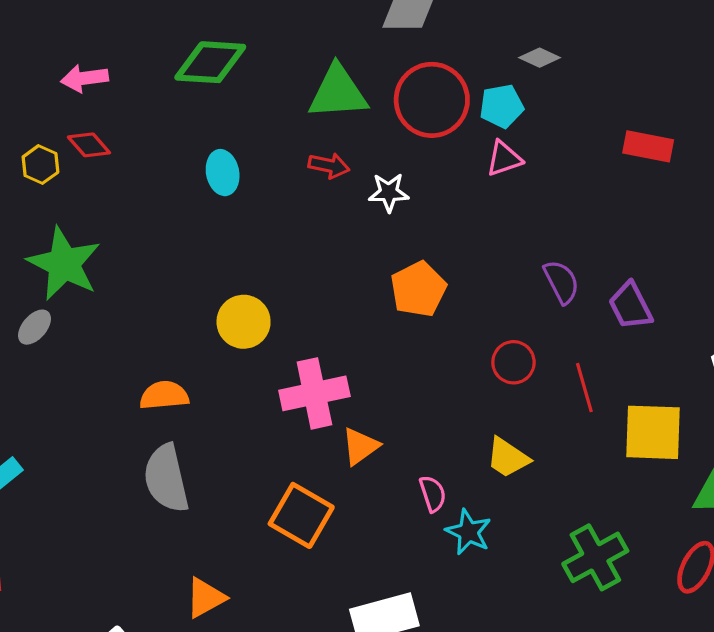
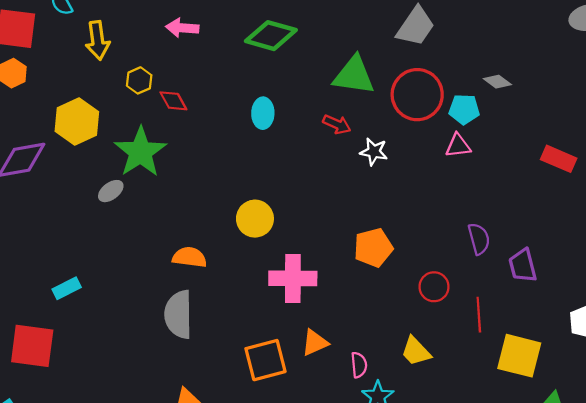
red diamond: (89, 145) -> (173, 101), moved
orange pentagon: (418, 289) -> (373, 248), moved
orange triangle: (360, 446) -> (315, 343), moved
orange square: (301, 515) -> (266, 360), turned 33

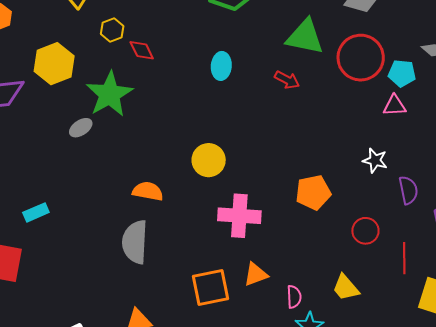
white star: (374, 152) -> (375, 160), moved

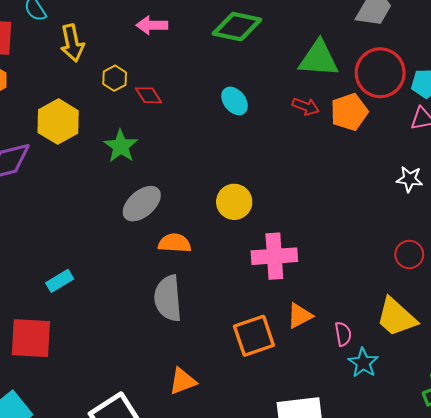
cyan ellipse: (221, 66) -> (235, 101), turned -36
green star: (109, 94) -> (121, 146), size x0.7
gray ellipse: (81, 128) -> (142, 204), moved, size x1.6
orange pentagon: (313, 192) -> (349, 112), moved
yellow trapezoid: (346, 288) -> (396, 317), size x1.4

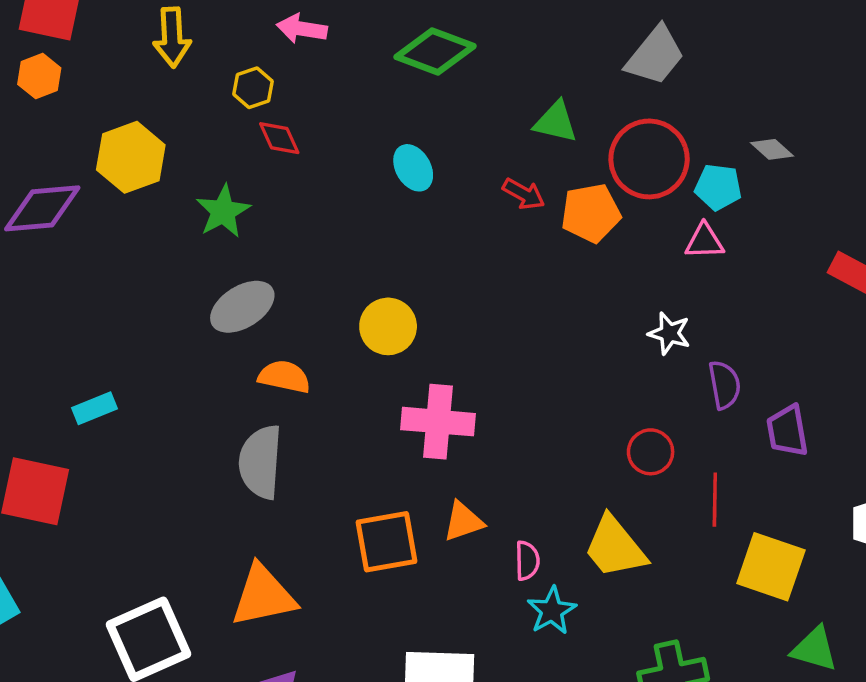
green triangle: (319, 59) -> (556, 122), size x0.7
yellow hexagon: (115, 78) -> (253, 88), moved
orange triangle: (183, 381) -> (263, 596), size x1.5

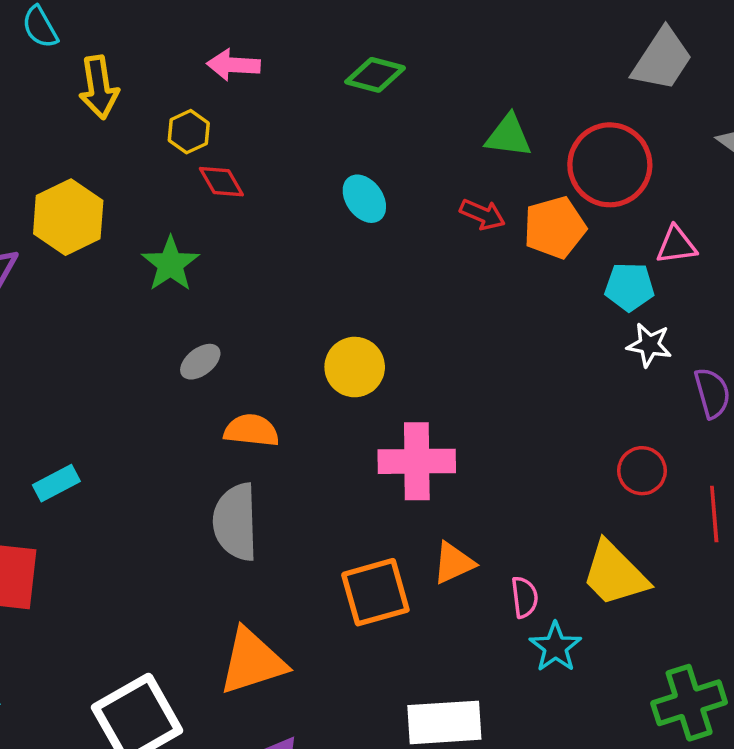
green diamond: (435, 52) -> (375, 75), size x0.7
gray trapezoid: (655, 56) -> (662, 59), moved
cyan pentagon: (718, 187) -> (629, 287), moved
gray ellipse: (242, 307) -> (200, 362), size x0.6

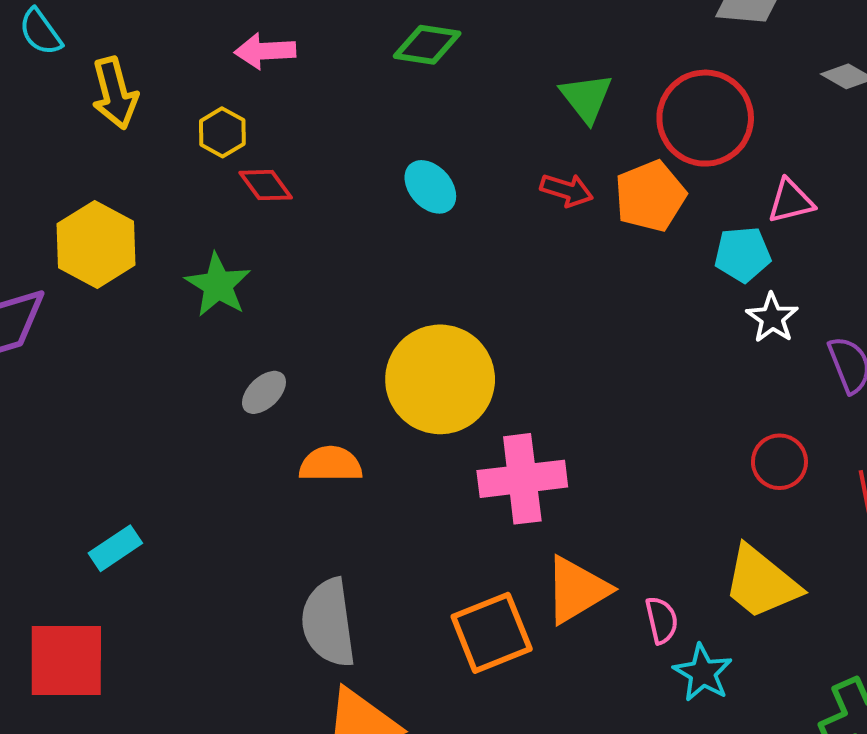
green triangle: (508, 136) -> (586, 98), turned 51
white star: (649, 345) -> (772, 318), turned 30
yellow circle: (355, 367) -> (440, 379), size x1.6
gray semicircle: (235, 522) -> (328, 623), moved
orange triangle: (454, 563) -> (577, 590), size x1.4

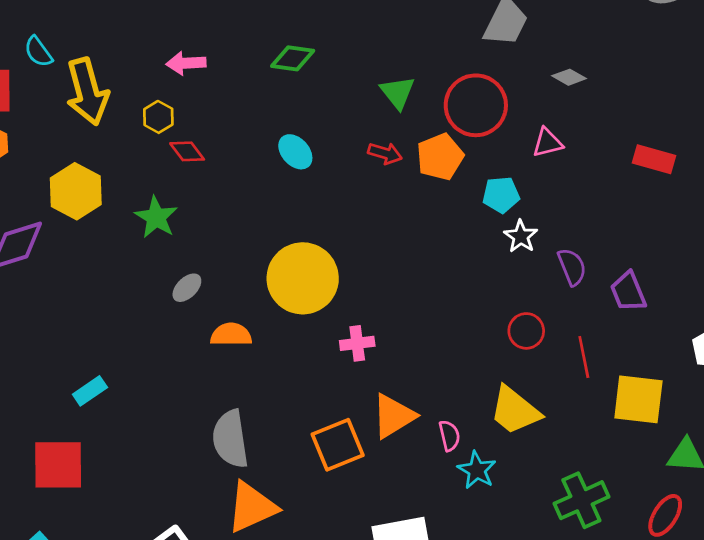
yellow arrow: (115, 93) -> (87, 92), size x1.4
pink triangle: (791, 201) -> (547, 143), moved
pink cross: (522, 479) -> (357, 343), size x0.6

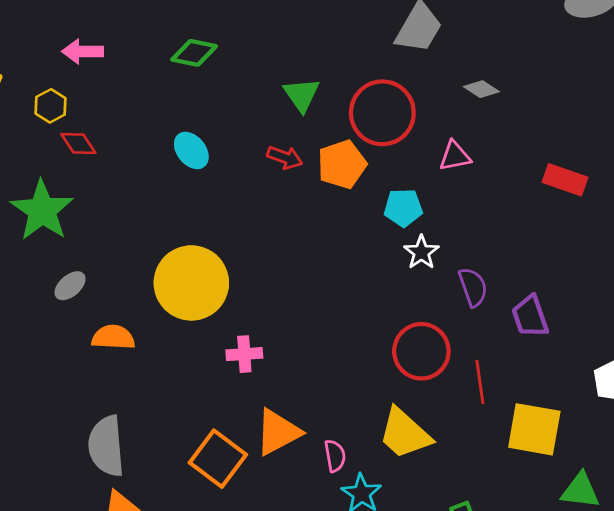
green star: (156, 217) -> (42, 210), size x1.4
red circle: (526, 331) -> (421, 351), size x1.5
orange square: (338, 445) -> (218, 459), turned -34

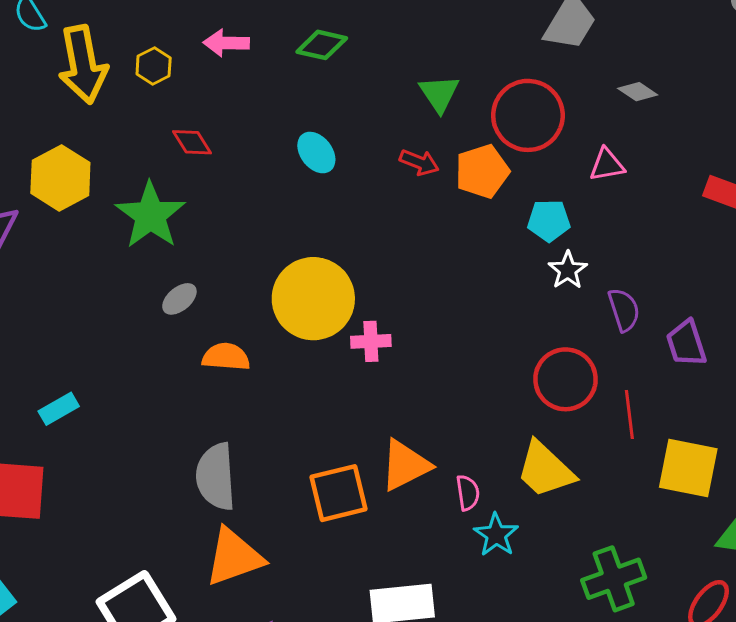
pink arrow: (83, 51) -> (226, 43), moved
yellow hexagon: (51, 106) -> (154, 66), moved
pink cross: (244, 354) -> (371, 341), moved
orange square: (218, 459) -> (338, 493), turned 38

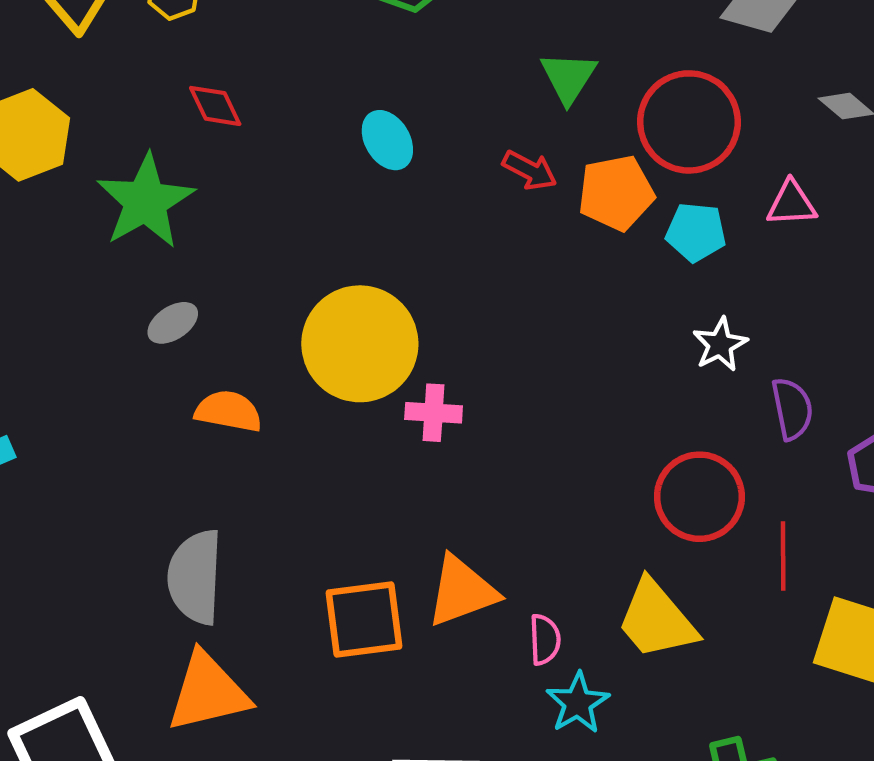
cyan pentagon: (549, 220) -> (696, 232), moved

